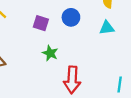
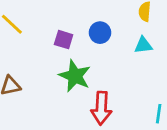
green star: (50, 53) -> (75, 76), size x1.6

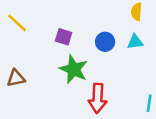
blue circle: (100, 33) -> (105, 42), moved

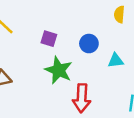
cyan triangle: (135, 42) -> (116, 61), moved

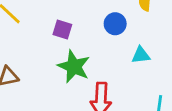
blue circle: (89, 44) -> (115, 24), moved

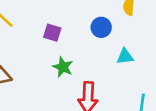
green star: (74, 67) -> (63, 67), size x0.7

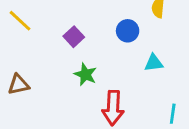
purple square: (52, 33) -> (74, 37), turned 30

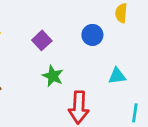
cyan triangle: (154, 63) -> (117, 76), moved

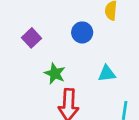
green star: (53, 76) -> (55, 74), moved

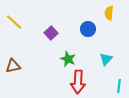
cyan triangle: (107, 74) -> (106, 59), turned -40

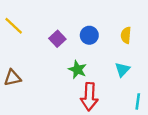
yellow semicircle: (109, 13) -> (126, 35), moved
blue circle: (88, 29) -> (89, 35), moved

